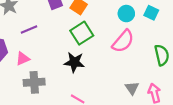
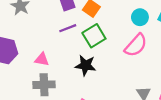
purple line: (29, 30) -> (68, 28), moved
pink triangle: (23, 59) -> (42, 59), moved, turned 32

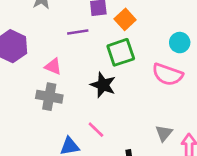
purple line: (68, 28) -> (78, 32), moved
pink semicircle: (136, 45) -> (167, 74), turned 55

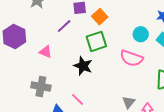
purple line: (78, 32) -> (64, 26), turned -35
gray cross: (49, 97) -> (41, 86), moved

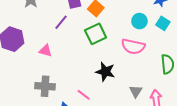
black star: (83, 66) -> (105, 72), moved

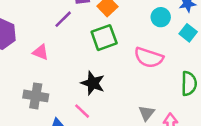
cyan circle: (139, 21) -> (161, 17), moved
black star: (105, 72) -> (93, 83), moved

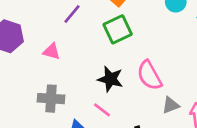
pink semicircle: (149, 58) -> (149, 75), moved, turned 48
gray triangle: (146, 113) -> (171, 105), turned 36

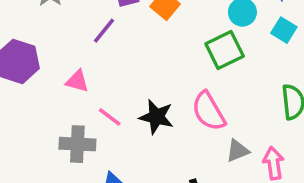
green square: (118, 29) -> (225, 50), moved
pink line: (102, 110) -> (110, 117), moved

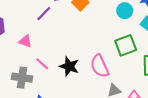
green square: (225, 50) -> (126, 45), moved

